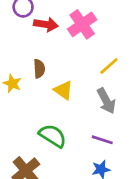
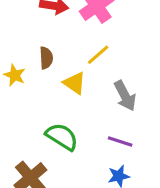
yellow line: (109, 66) -> (98, 55), moved

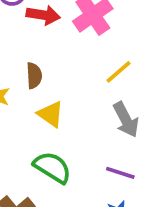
yellow line: (98, 55) -> (119, 72), moved
yellow triangle: (75, 83) -> (51, 114), moved

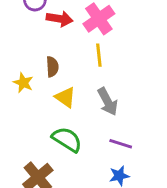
yellow line: (119, 72) -> (99, 55), moved, turned -55
gray arrow: (126, 120) -> (108, 102), moved

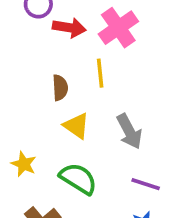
yellow line: (99, 55) -> (100, 73), moved
yellow star: (23, 83) -> (24, 164), moved

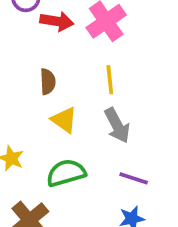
yellow line: (100, 73) -> (110, 80), moved
green semicircle: (78, 179) -> (66, 173), turned -48

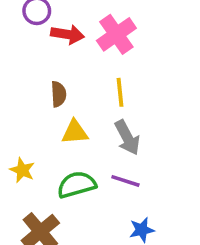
yellow triangle: (64, 120) -> (75, 132), turned -40
purple line: (134, 178) -> (125, 181), moved

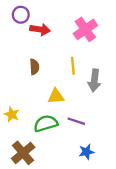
pink cross: (116, 34) -> (85, 29), moved
yellow triangle: (75, 132) -> (56, 96), moved
gray arrow: (127, 138) -> (94, 80), moved, turned 35

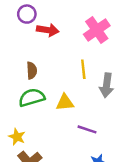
brown semicircle: (34, 67) -> (32, 71), moved
yellow star: (12, 114) -> (17, 137), moved
green semicircle: (46, 123) -> (32, 98), moved

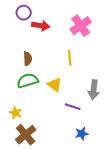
gray arrow: (107, 85) -> (94, 90), moved
yellow triangle: (65, 102) -> (55, 85), turned 42

